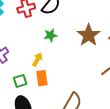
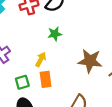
brown star: (89, 35) -> (90, 61), moved, turned -30

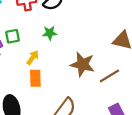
green square: (22, 82) -> (13, 36), moved

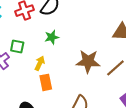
green square: (13, 36) -> (17, 47), turned 32

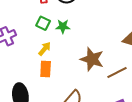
green square: (17, 47) -> (43, 23), moved

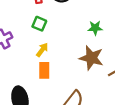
green star: (63, 26) -> (95, 28), moved

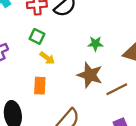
yellow arrow: (42, 50) -> (47, 58), moved, turned 88

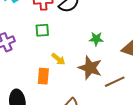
green square: (37, 36) -> (42, 30), turned -32
yellow arrow: (47, 58) -> (58, 59), moved

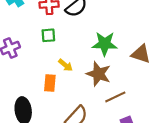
green star: (96, 39) -> (105, 44), size x1.6
brown line: (115, 82) -> (115, 97), moved

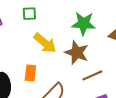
yellow arrow: (65, 65) -> (45, 43), size x1.6
orange rectangle: (50, 83) -> (30, 73), moved

